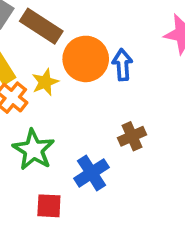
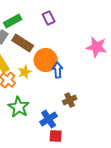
blue arrow: (122, 65) -> (58, 70), moved
red square: (49, 206) -> (56, 136), moved

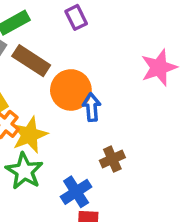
pink star: (97, 47) -> (159, 68), turned -30
yellow star: (25, 72) -> (29, 135), moved, size x1.5

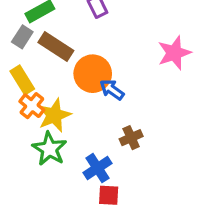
blue arrow: (92, 107) -> (112, 90), turned -50

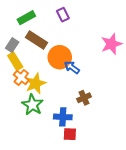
gray rectangle: (22, 37) -> (12, 45), moved
blue cross: (97, 168) -> (63, 117), turned 36

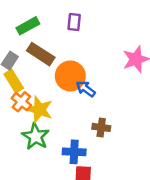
purple rectangle: (63, 15) -> (74, 22), turned 32
yellow star: (35, 84) -> (39, 109), turned -30
brown cross: (84, 98) -> (101, 127), turned 32

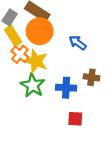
orange circle: (70, 76) -> (40, 31), moved
blue cross: (74, 152) -> (66, 88), moved

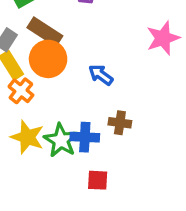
yellow star: (36, 61) -> (27, 137), moved
green star: (33, 85) -> (61, 140), moved

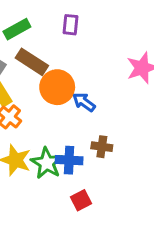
orange circle: (48, 59) -> (57, 87), moved
red square: (98, 180) -> (81, 200), turned -30

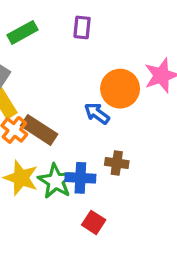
brown rectangle: (32, 62) -> (39, 130), moved
orange circle: (57, 87) -> (120, 89), moved
red square: (81, 200) -> (94, 222), turned -30

